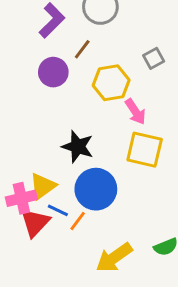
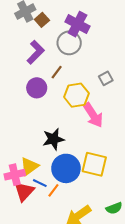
pink arrow: (135, 112) -> (93, 115), size x1.4
black star: (78, 147) -> (53, 139), turned -30
yellow square: (145, 150) -> (94, 164), moved

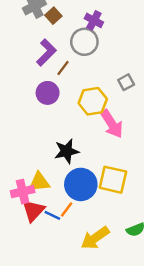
purple cross: (78, 24) -> (94, 20), size x0.7
brown line: (57, 72) -> (63, 68), moved
yellow triangle: (29, 166) -> (39, 182), turned 30
blue line: (40, 183) -> (52, 215), moved

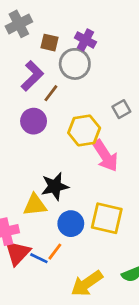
brown square: (53, 16) -> (50, 43), moved, turned -35
yellow triangle: (39, 182) -> (35, 205), moved
blue circle: (81, 184) -> (71, 224), size x0.7

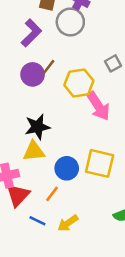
brown line: (51, 93) -> (48, 67), moved
black star: (55, 186) -> (37, 127), moved
blue line: (39, 258) -> (37, 221), moved
yellow arrow: (87, 283) -> (68, 223), moved, size x0.7

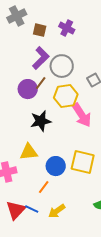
gray circle: (70, 22) -> (62, 66), moved
purple L-shape: (31, 33) -> (41, 58), moved
black star: (37, 127) -> (41, 121), moved
red triangle: (18, 195) -> (16, 210), moved

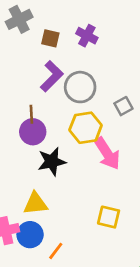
brown line: (41, 83) -> (31, 114), moved, turned -40
purple circle: (28, 89) -> (33, 132), moved
yellow square: (83, 162) -> (109, 217), size x0.7
blue circle: (56, 166) -> (30, 235), moved

